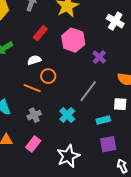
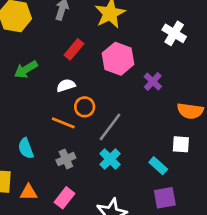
gray line: (88, 91) -> (110, 127), moved
cyan rectangle: (103, 120) -> (158, 166), turned 56

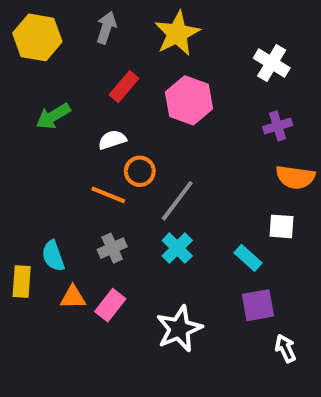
purple cross: (153, 81) -> (278, 126), moved, turned 30
cyan semicircle: (26, 148) -> (53, 256), moved
orange triangle: (28, 192) -> (73, 297), moved

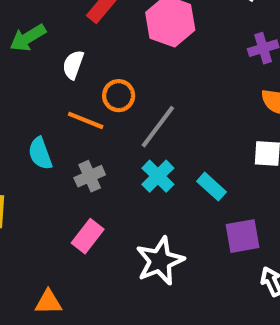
white semicircle: (112, 140) -> (73, 65), moved, turned -52
cyan semicircle: (53, 256) -> (40, 153), moved
cyan rectangle: (248, 258) -> (212, 187), moved
orange triangle: (73, 297) -> (48, 302), moved

